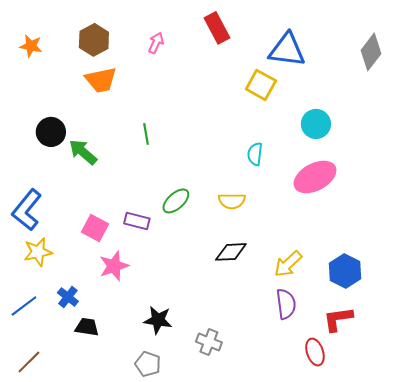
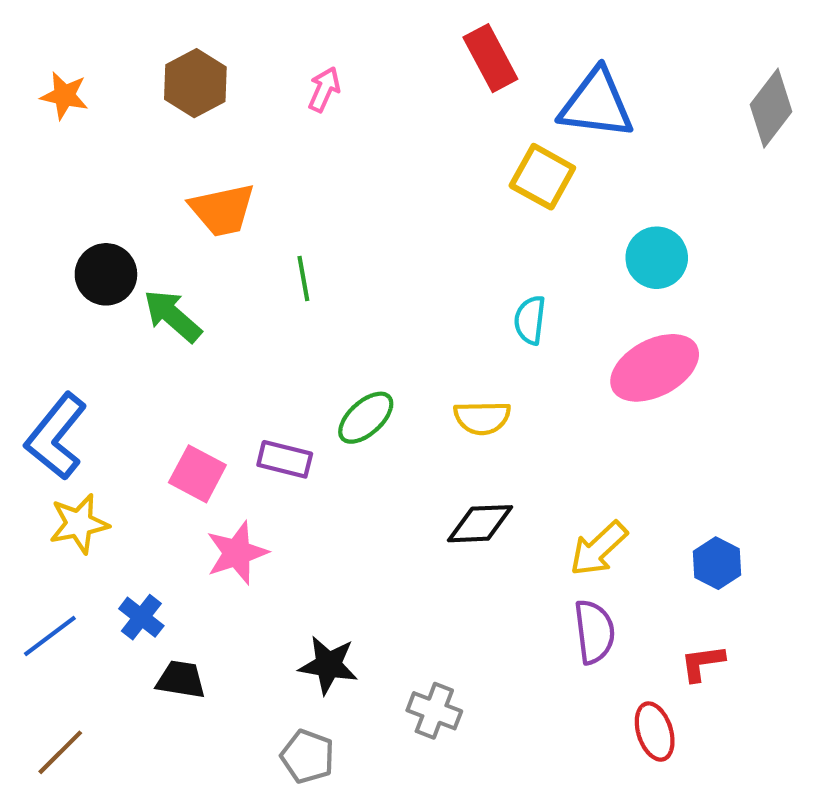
red rectangle: (217, 28) -> (490, 58), moved
orange trapezoid: (101, 80) -> (222, 210), moved
blue hexagon: (345, 271) -> (717, 563), size x0.7
red L-shape: (338, 319) -> (702, 663), size x0.7

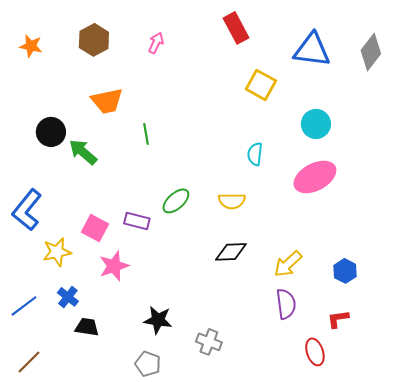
blue triangle: (596, 104) -> (312, 50), moved
yellow star: (79, 524) -> (57, 252), moved

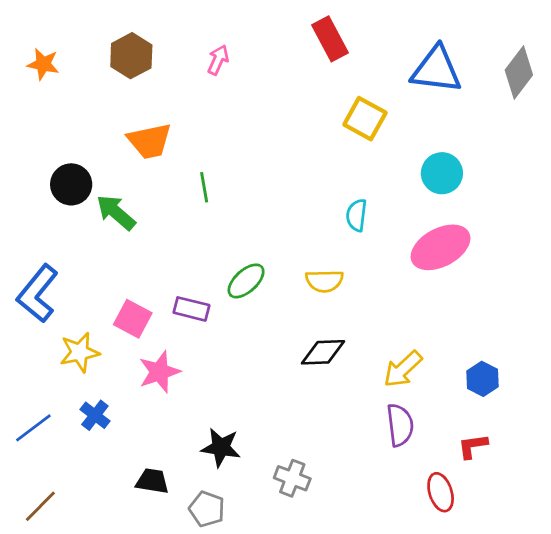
black trapezoid: (87, 327) -> (152, 481), moved

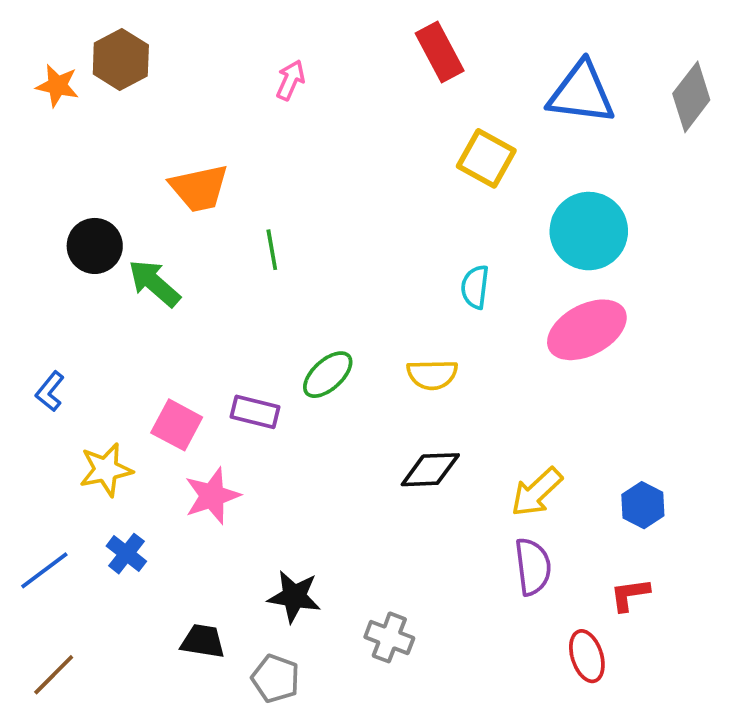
brown hexagon: (131, 56) -> (121, 59), moved
cyan circle: (442, 173) -> (589, 231), size x1.4
blue L-shape: (38, 294) -> (50, 391), size x0.5

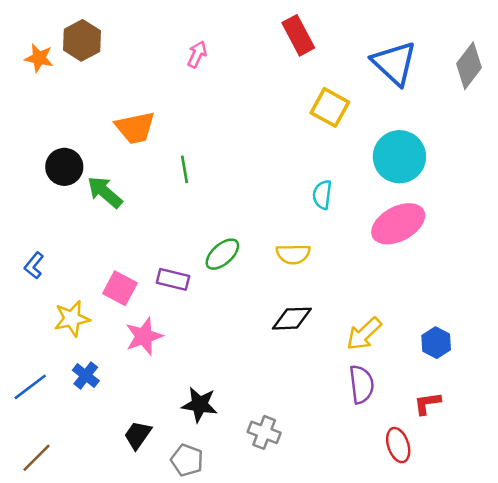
blue triangle: (581, 93) -> (394, 63), turned 36
black trapezoid: (203, 641) -> (138, 435), turned -64

